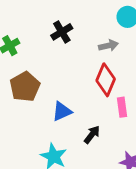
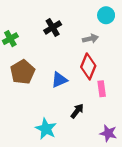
blue triangle: (62, 111) -> (59, 80), moved

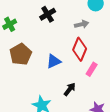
pink rectangle: (102, 89) -> (92, 69), turned 40

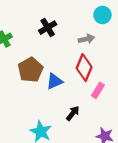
brown pentagon: (21, 54) -> (30, 70), moved

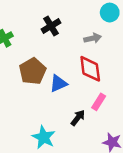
red diamond: (84, 68) -> (90, 69), turned -30
pink rectangle: (98, 90) -> (99, 102), moved

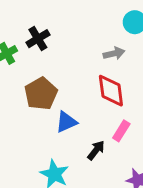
black cross: (51, 26) -> (38, 39), moved
blue triangle: (58, 83) -> (66, 122), moved

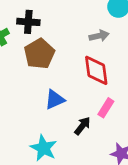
black cross: (38, 39) -> (28, 22), turned 35
brown pentagon: (41, 94) -> (39, 54), moved

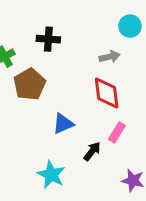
black cross: (28, 22) -> (48, 39), moved
brown pentagon: (39, 54) -> (29, 84), moved

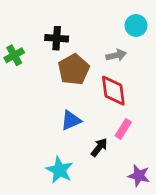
brown pentagon: (29, 84) -> (74, 69), moved

